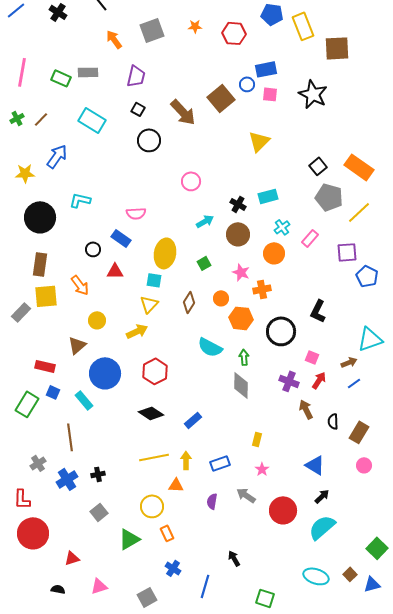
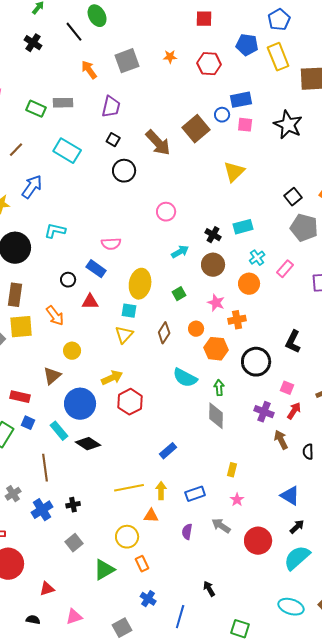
yellow arrow: (137, 331) -> (112, 378), moved
black diamond: (151, 413) -> (88, 444), moved

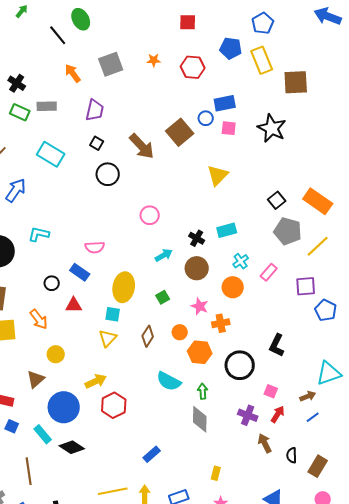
black cross: (33, 43) -> (17, 83), moved

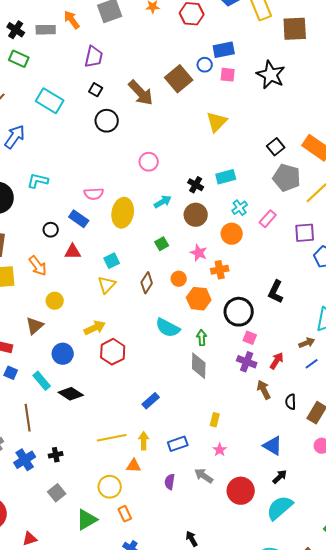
gray rectangle: (47, 106) -> (46, 30), moved
yellow ellipse: (124, 287) -> (123, 213), moved
cyan square: (113, 314) -> (112, 261), turned -35
pink square: (271, 391) -> (250, 338), moved
blue circle: (64, 407) -> (63, 354), size x0.7

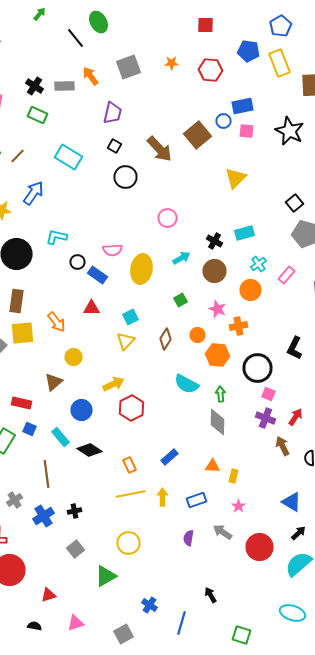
black circle: (51, 230) -> (78, 262), moved
orange triangle: (134, 466) -> (212, 466), moved
orange rectangle: (125, 514) -> (130, 465), moved

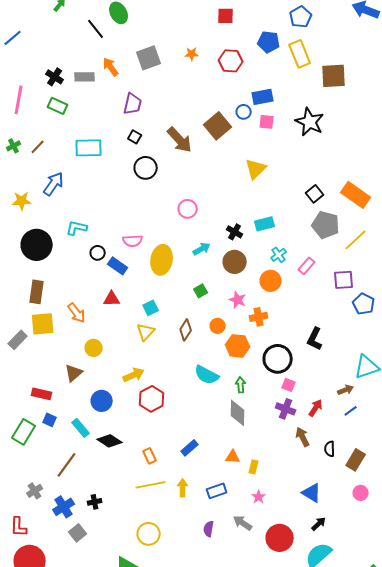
cyan rectangle: (68, 157) -> (89, 148), turned -32
brown line: (46, 474) -> (67, 465), turned 44
gray square: (76, 549) -> (78, 533), moved

